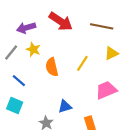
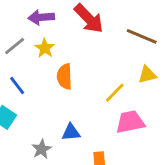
yellow line: (82, 63) -> (115, 93), moved

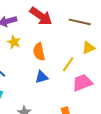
orange semicircle: (65, 77) -> (39, 52), moved
blue triangle: (71, 132) -> (41, 77), moved

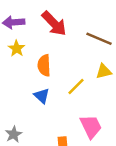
blue triangle: (41, 77) -> (42, 96), turned 48
pink trapezoid: (82, 83) -> (91, 126), moved, turned 75

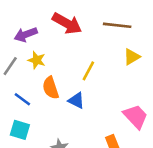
orange semicircle: (44, 65) -> (51, 88), moved
yellow line: (76, 86) -> (88, 71), moved

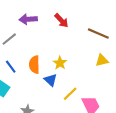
red arrow: (67, 23) -> (61, 21), size x0.7
yellow star: (37, 60) -> (60, 63), moved
yellow line: (88, 71) -> (70, 94), moved

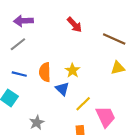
purple arrow: (28, 19) -> (23, 21), moved
blue line: (11, 67) -> (19, 74), turned -40

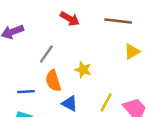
gray line: (18, 44) -> (46, 54), moved
blue triangle: (62, 89) -> (70, 103), moved

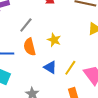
blue triangle: (70, 103) -> (50, 67), moved

